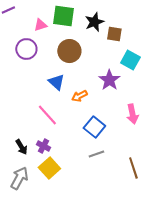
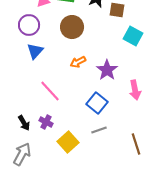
purple star: (109, 80) -> (107, 70), moved
blue triangle: (56, 82) -> (35, 51), moved, turned 30
orange arrow: (79, 96) -> (78, 62), moved
yellow square: (49, 168) -> (68, 142), moved

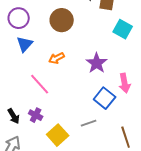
orange arrow: (78, 62) -> (57, 58), moved
blue square: (97, 103) -> (105, 98), moved

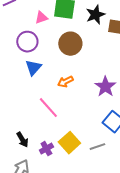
purple cross: (36, 115) -> (46, 149), moved, turned 32
yellow square: (58, 135) -> (69, 143), moved

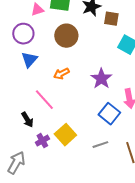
black arrow: (22, 140) -> (27, 120), moved
gray line: (97, 147) -> (100, 145), moved

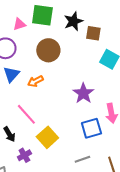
orange arrow: (61, 74) -> (35, 81), moved
blue square: (109, 114) -> (91, 128), turned 35
yellow square: (65, 135) -> (47, 137), moved

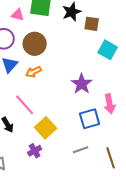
pink triangle: (19, 24) -> (18, 15), turned 32
brown circle: (48, 50) -> (35, 44), moved
purple cross: (24, 155) -> (35, 151), moved

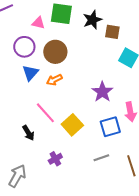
yellow square: (46, 128) -> (72, 125), moved

